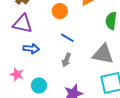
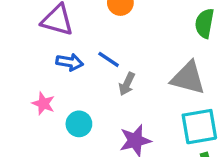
blue line: (67, 38) -> (109, 59), moved

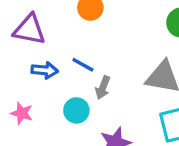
cyan circle: (79, 124) -> (76, 110), moved

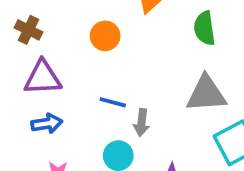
blue arrow: (45, 70) -> (47, 124), moved

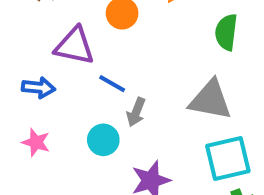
purple triangle: (43, 78) -> (75, 46), moved

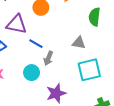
gray triangle: (210, 100) -> (79, 43), moved, size x0.6
cyan square: (228, 158) -> (89, 70), moved

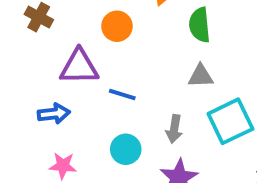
green semicircle: (94, 17) -> (200, 25), moved
gray arrow: (48, 58) -> (174, 129), moved

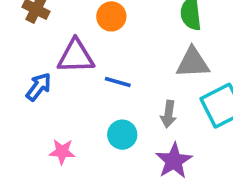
gray triangle: (201, 76) -> (193, 63), size x1.4
blue arrow: (54, 114) -> (39, 87), moved, turned -44

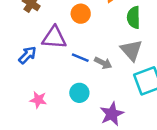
gray triangle: (193, 63) -> (131, 50), turned 45
gray arrow: (168, 114) -> (103, 63), moved, turned -78

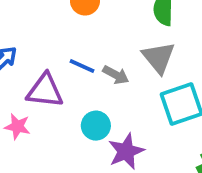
purple triangle: (54, 38) -> (45, 91), moved
cyan circle: (79, 93) -> (96, 126), moved

